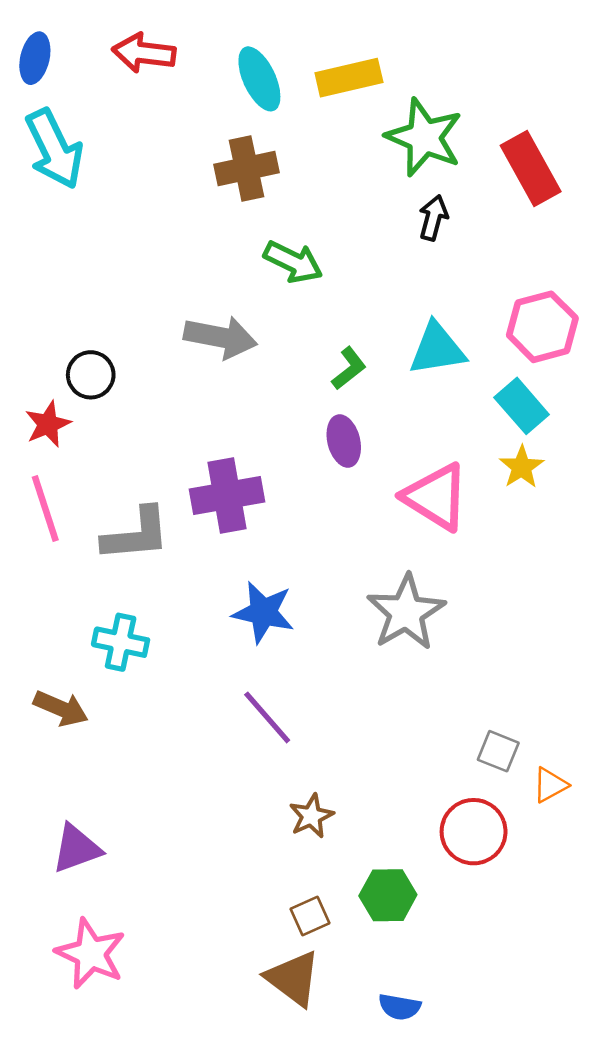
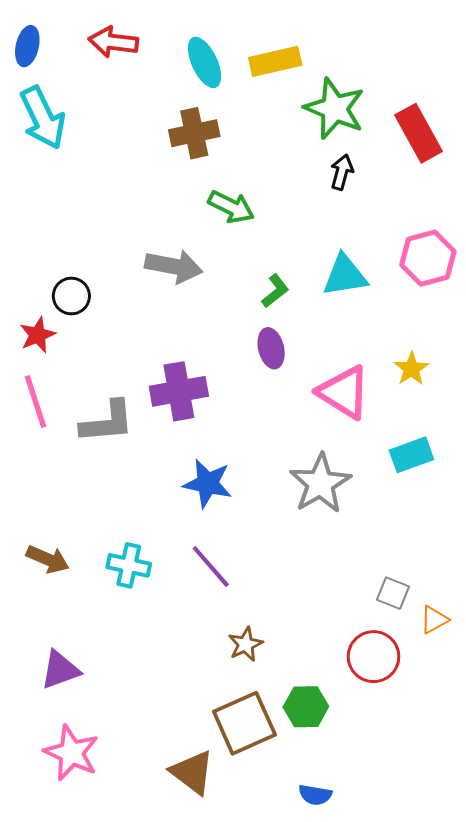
cyan rectangle: (522, 406) -> (411, 455), moved, turned -69
cyan cross: (121, 642) -> (129, 565), moved
brown square: (310, 916) -> (244, 723), size x2.0
brown triangle: (293, 978) -> (192, 772), moved

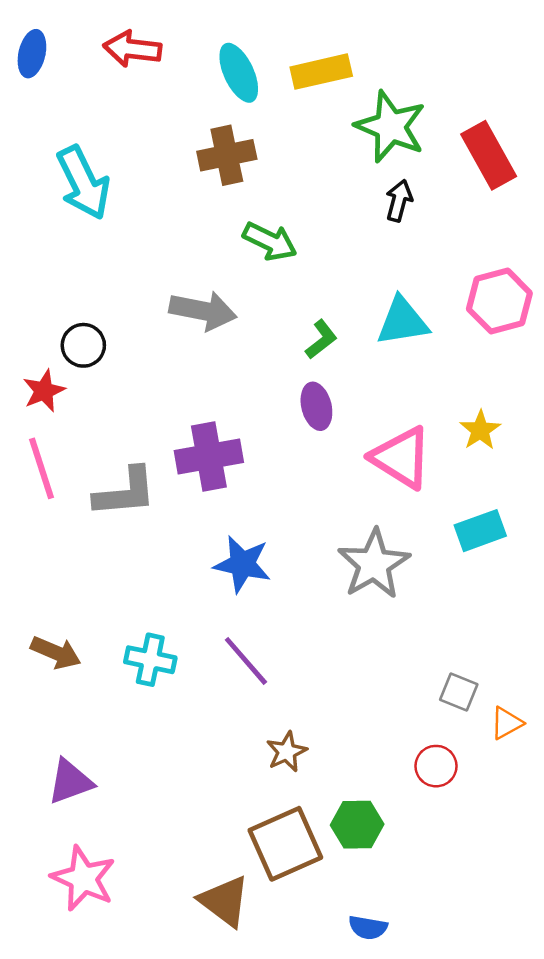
cyan arrow: (43, 118) -> (83, 183), moved
red circle: (374, 657) -> (436, 766), size x0.7

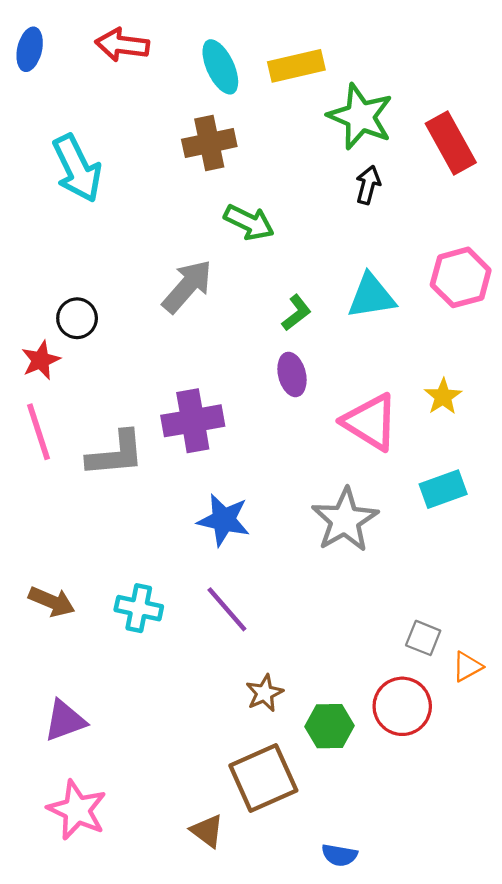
gray arrow: (203, 311) -> (187, 286), turned -60
red circle: (436, 766) -> (402, 706), size x1.5
green hexagon: (357, 825) -> (329, 726), moved
brown triangle: (224, 901) -> (207, 831), size x0.7

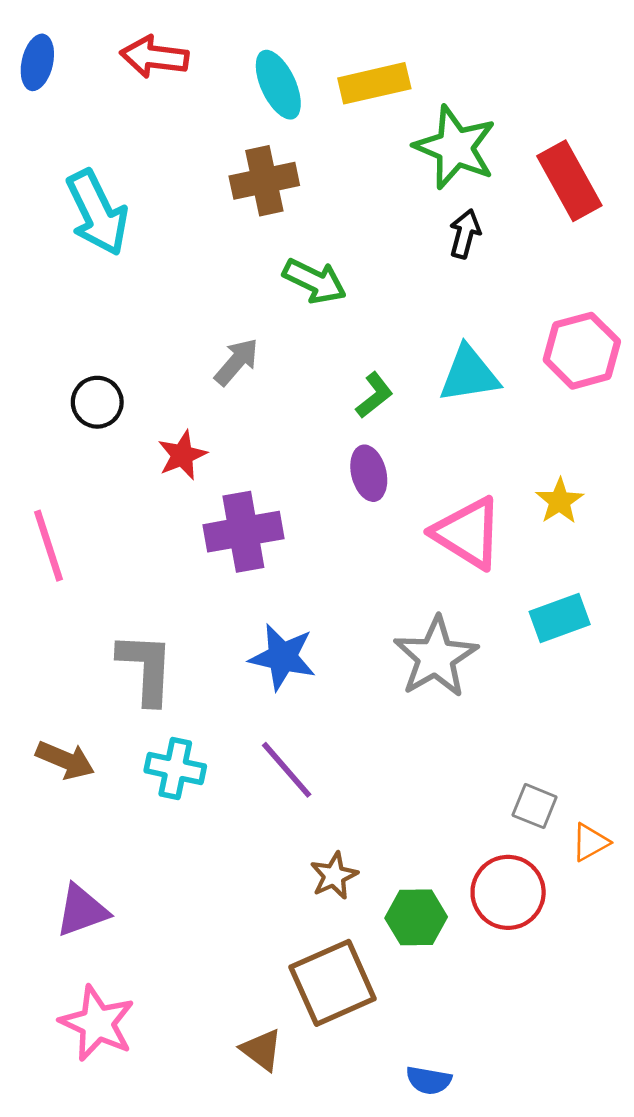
gray arrow: (187, 286) -> (236, 362), size x0.7
red star: (41, 360) -> (182, 455), moved
gray L-shape: (116, 454) -> (146, 668), moved, turned -82

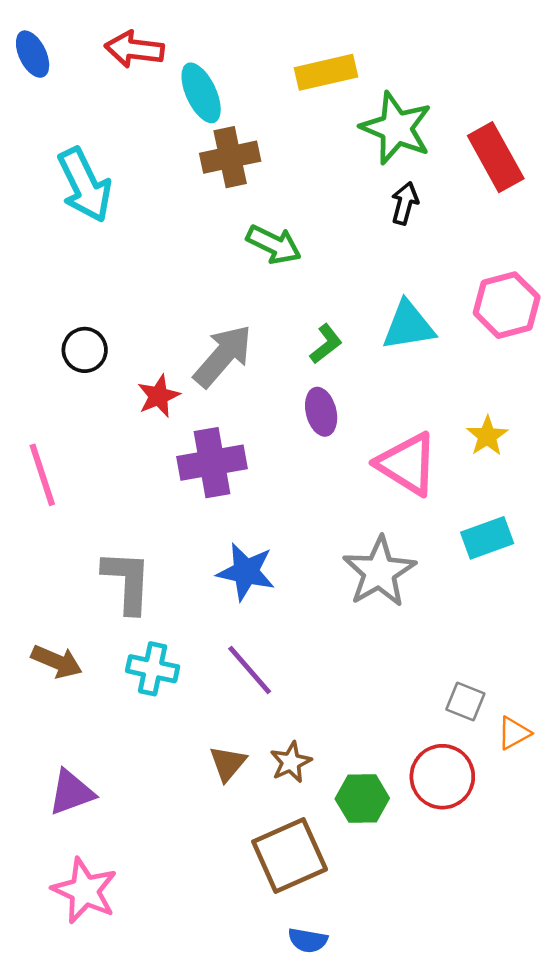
blue ellipse: (37, 62) -> (33, 54), turned -39
cyan ellipse: (278, 85) -> (201, 93), moved
gray arrow: (236, 362) -> (223, 356), moved, size x1.5
brown triangle: (262, 1050) -> (228, 763), moved, turned 33
blue semicircle: (429, 1080) -> (308, 940), moved

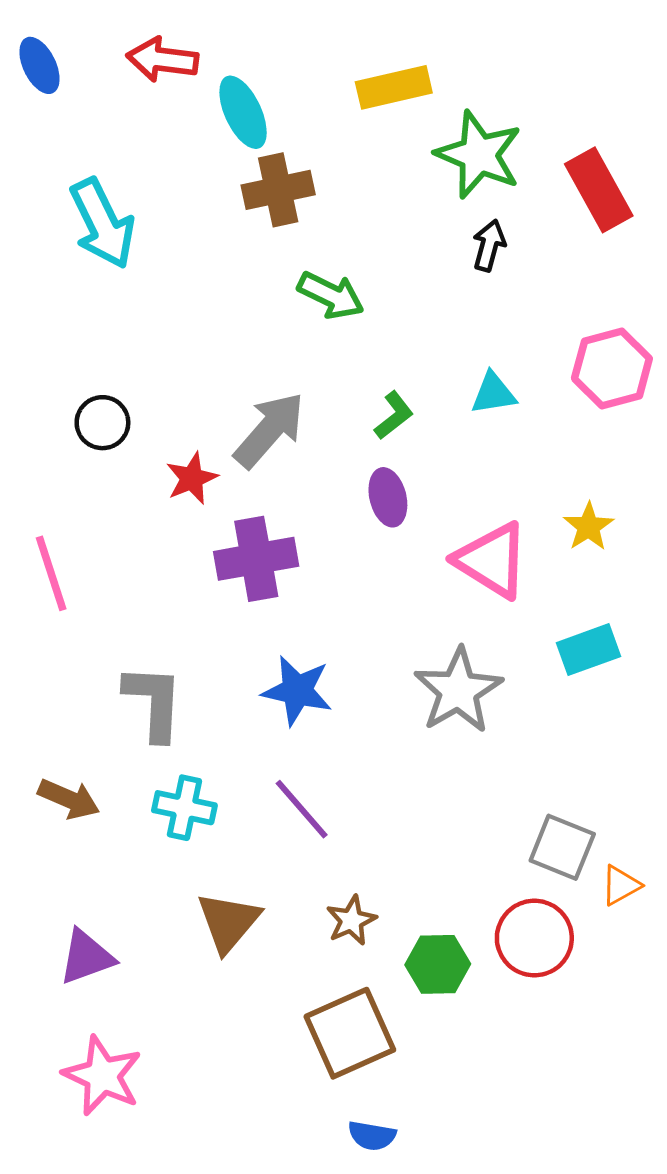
cyan triangle: (408, 326) -> (493, 393), size x0.7
gray square: (465, 702) -> (562, 847), size x1.4
brown triangle: (228, 763) -> (228, 922), moved, size x1.4

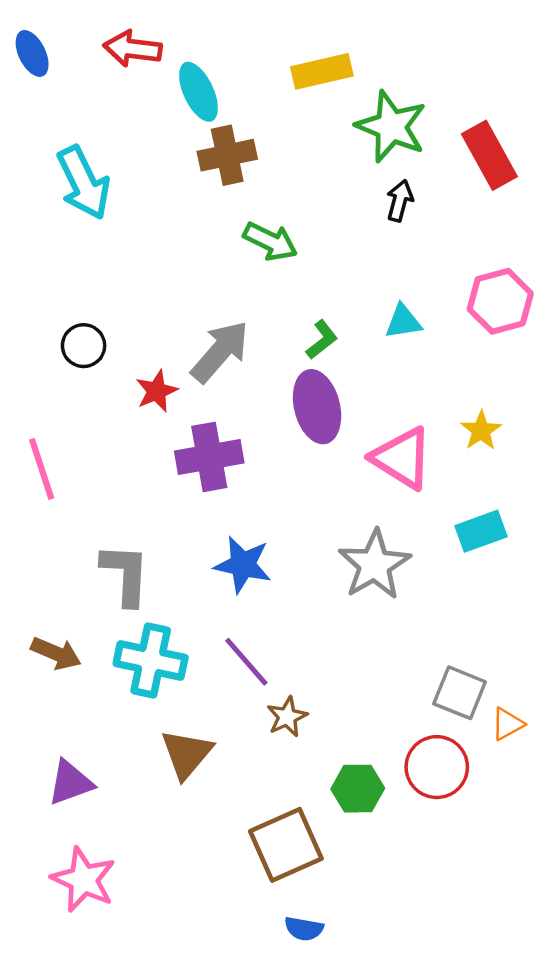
purple ellipse: (388, 497) -> (317, 407), size x1.5
cyan cross: (184, 808) -> (151, 660), size x1.4
brown star: (351, 920) -> (287, 717), moved

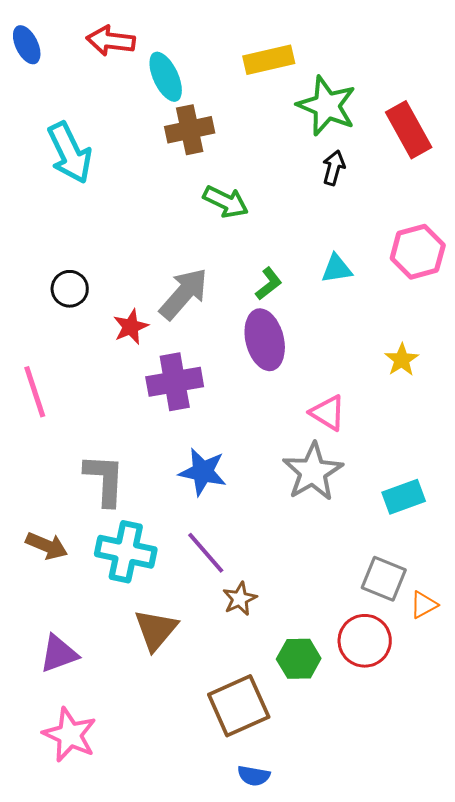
pink triangle: (402, 458) -> (328, 413), moved, size x0.7
cyan rectangle: (481, 531) -> (404, 497), moved

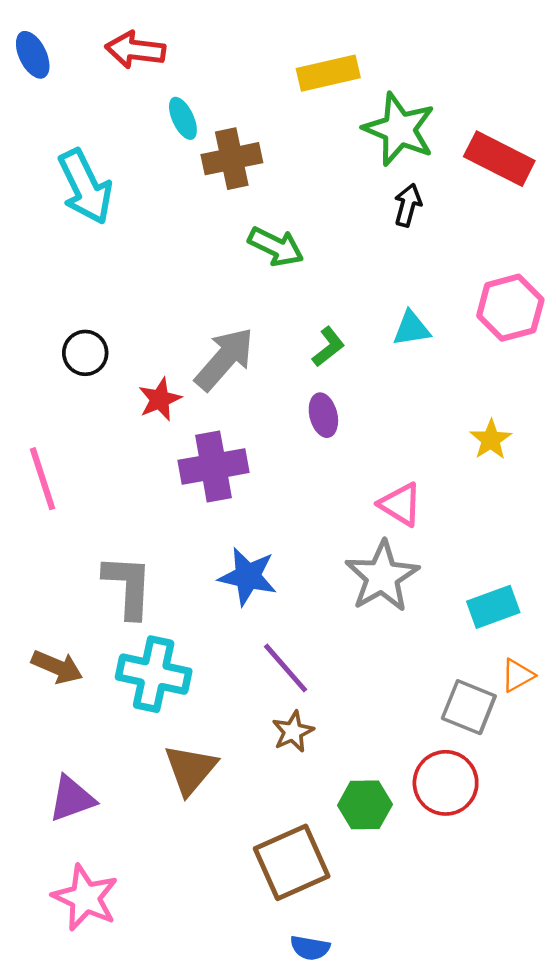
cyan ellipse: (166, 77) -> (183, 118), moved, size x0.7
red rectangle: (409, 130) -> (499, 159), turned -34
purple ellipse: (265, 340) -> (323, 415), size x0.6
purple line: (206, 553) -> (286, 668), moved
orange triangle: (424, 605) -> (518, 675), moved

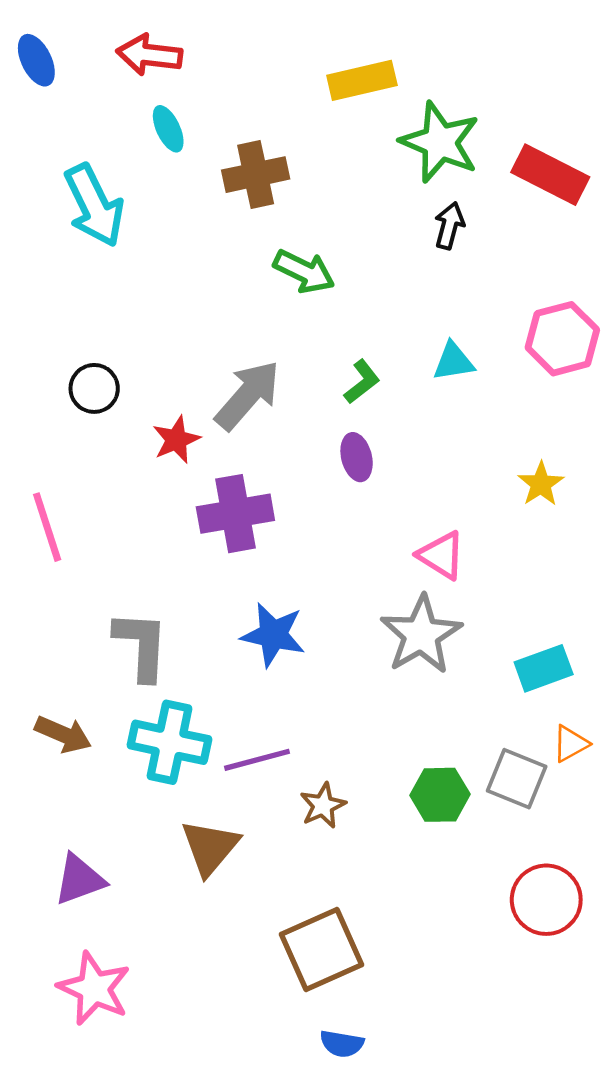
cyan ellipse: (183, 118) -> (168, 129), moved
purple line: (286, 668) -> (257, 760), moved, turned -64
red circle: (446, 783) -> (546, 900), moved
green hexagon: (365, 805) -> (440, 795), moved

